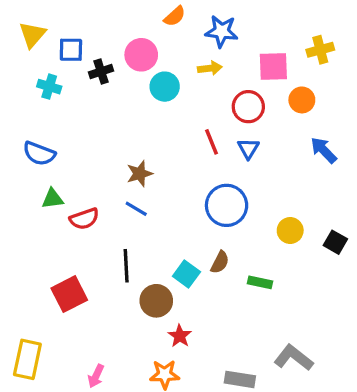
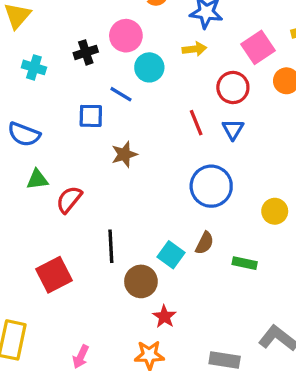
blue square: (71, 50) -> (91, 116), moved
pink square: (273, 66) -> (258, 47), turned -32
blue line: (136, 209) -> (121, 94), moved
red semicircle: (84, 219) -> (69, 200), turned 148

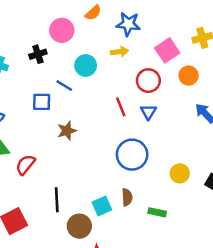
pink circle: (126, 36) -> (62, 30), moved
brown semicircle: (204, 243) -> (127, 197), turned -30
cyan square: (171, 255) -> (102, 206), turned 30

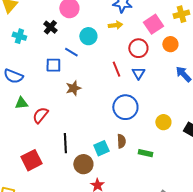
black cross: (38, 54) -> (50, 27), turned -32

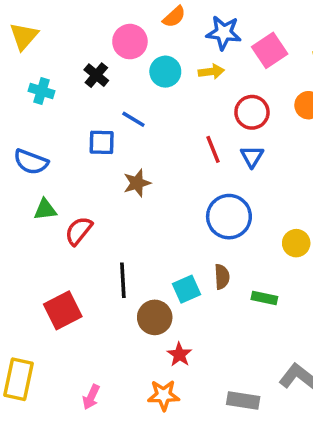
pink square: (153, 24) -> (270, 50), moved
cyan circle: (88, 36) -> (165, 72), moved

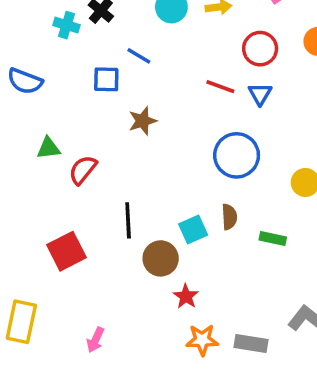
cyan cross: (42, 91) -> (67, 25), moved
red line: (213, 149) -> (220, 87), turned -48
blue semicircle: (31, 162) -> (25, 81), moved
orange star: (164, 395) -> (202, 340), moved

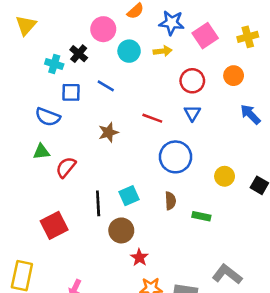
blue square: (106, 79) -> (71, 92), moved
blue semicircle: (25, 81) -> (48, 117), moved
red line: (220, 87) -> (152, 118), moved
cyan square: (193, 230) -> (129, 196), moved

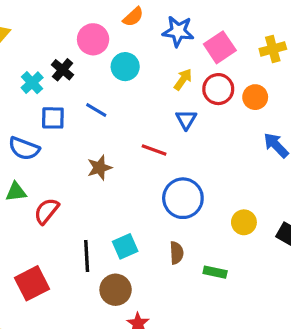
yellow arrow: (163, 51) -> (183, 79), moved, turned -48
cyan cross: (54, 64) -> (32, 83), turned 30
red circle: (192, 81) -> (218, 89), moved
blue triangle: (192, 113) -> (186, 120), moved

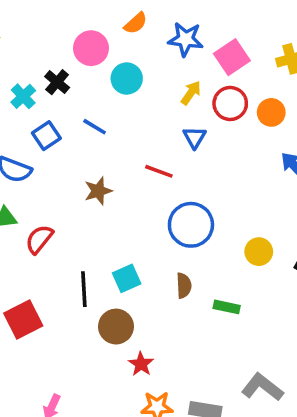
blue square: (53, 118) -> (46, 136), turned -35

